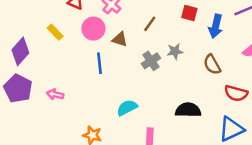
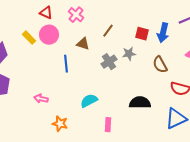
red square: (189, 13) -> (142, 34), moved
pink circle: (93, 29) -> (49, 35), moved
pink arrow: (55, 94) -> (41, 99), moved

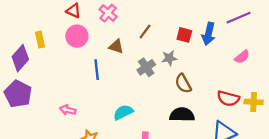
yellow rectangle: (29, 38) -> (40, 40), moved, turned 32
brown semicircle: (160, 65) -> (183, 83), moved

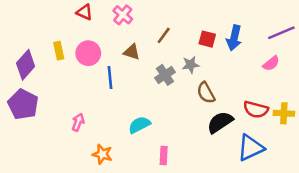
purple line: (239, 18) -> (281, 33), moved
pink circle: (77, 36) -> (88, 53), moved
yellow rectangle: (40, 40) -> (59, 51), moved
pink arrow: (68, 110) -> (78, 122), turned 98
black semicircle: (182, 115) -> (220, 122), moved, turned -35

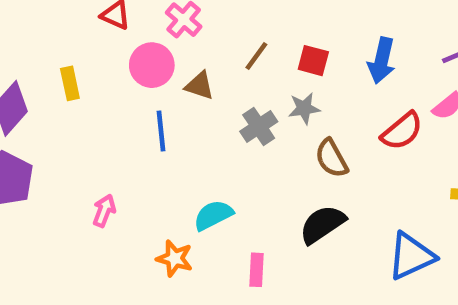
red square: (207, 39) -> (313, 61), moved
pink circle: (88, 53) -> (152, 65), moved
red semicircle: (256, 109) -> (402, 131), moved, turned -55
black semicircle: (220, 122) -> (322, 224), moved
orange star: (102, 154) -> (175, 258), moved

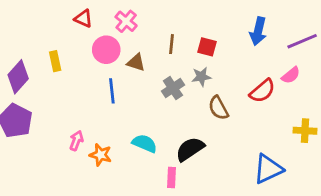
brown line: (256, 56) -> (172, 44), turned -30
blue arrow: (382, 61) -> (258, 31), moved
cyan semicircle: (213, 215) -> (145, 143), turned 50
black semicircle: (322, 224) -> (190, 149), moved
orange star: (175, 258) -> (101, 155), moved

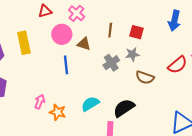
red triangle: (83, 18) -> (45, 11), turned -40
yellow rectangle: (55, 61) -> (24, 43), size x1.5
brown semicircle: (218, 108) -> (145, 77), turned -42
cyan semicircle: (145, 143) -> (90, 104), turned -54

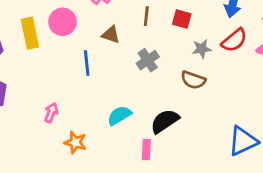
pink circle: (62, 34) -> (63, 22), moved
gray star: (132, 54) -> (202, 49), moved
red semicircle: (178, 65) -> (234, 40), moved
orange star: (58, 112) -> (75, 142), moved

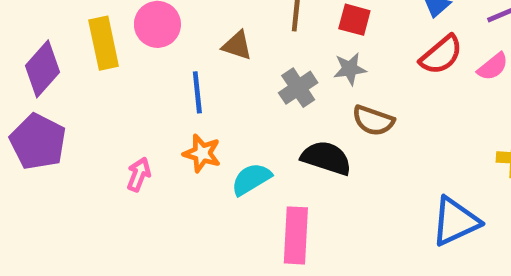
gray star: (202, 49) -> (350, 69), moved
black semicircle: (165, 121) -> (326, 158), moved, turned 52
orange star: (75, 142) -> (202, 153), moved
pink rectangle: (146, 150) -> (296, 235), size x1.6

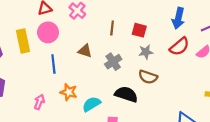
brown triangle: (237, 45) -> (85, 51), moved
gray star: (350, 69) -> (146, 52), moved
blue line: (197, 92) -> (53, 64), moved

